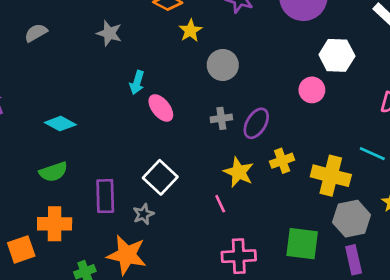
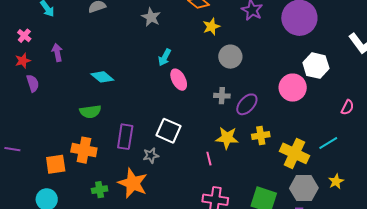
pink circle: (312, 90) -> (293, 88), size x1.4
cyan line: (372, 154) -> (328, 143), turned -66
yellow star: (239, 172) -> (227, 138), turned -30
white square: (160, 177) -> (168, 131), turned -30

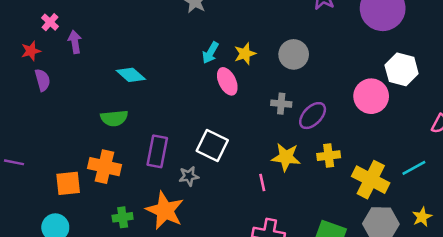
yellow star: (211, 27) -> (245, 54), moved
pink cross: (24, 36) -> (50, 22), moved

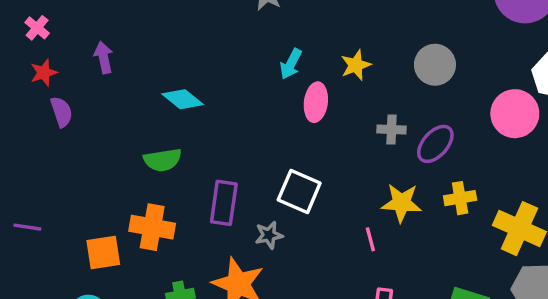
pink cross: (50, 22) -> (37, 28), moved
yellow star: (245, 54) -> (356, 65), moved
gray circle: (294, 54) -> (435, 65), moved
pink ellipse: (227, 81) -> (316, 102), turned 36

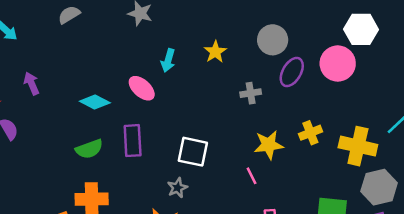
pink ellipse: (316, 102) -> (142, 88), moved, turned -44
purple ellipse: (435, 144) -> (292, 72), moved
purple rectangle: (224, 203) -> (133, 141), moved

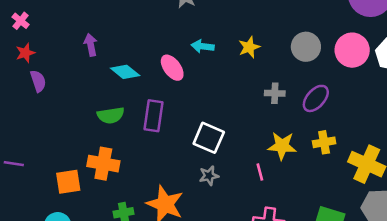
cyan arrow: (168, 60) -> (203, 46), turned 70
pink circle: (338, 63) -> (352, 50), moved
purple ellipse: (292, 72) -> (316, 98), moved
purple arrow: (31, 83) -> (91, 45), moved
gray star: (177, 188) -> (209, 176), moved

